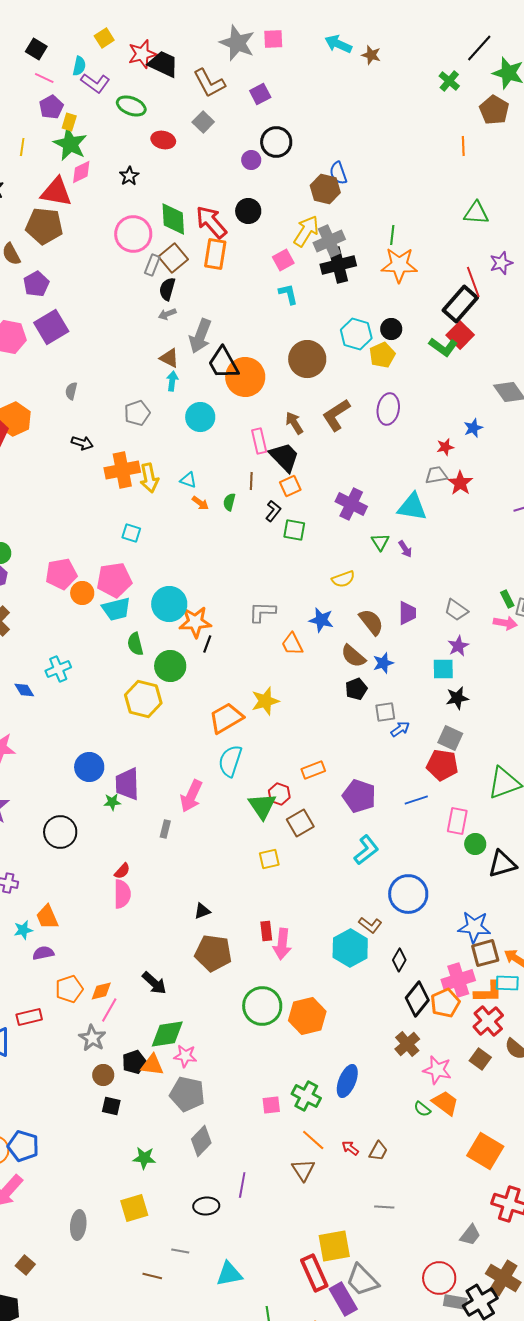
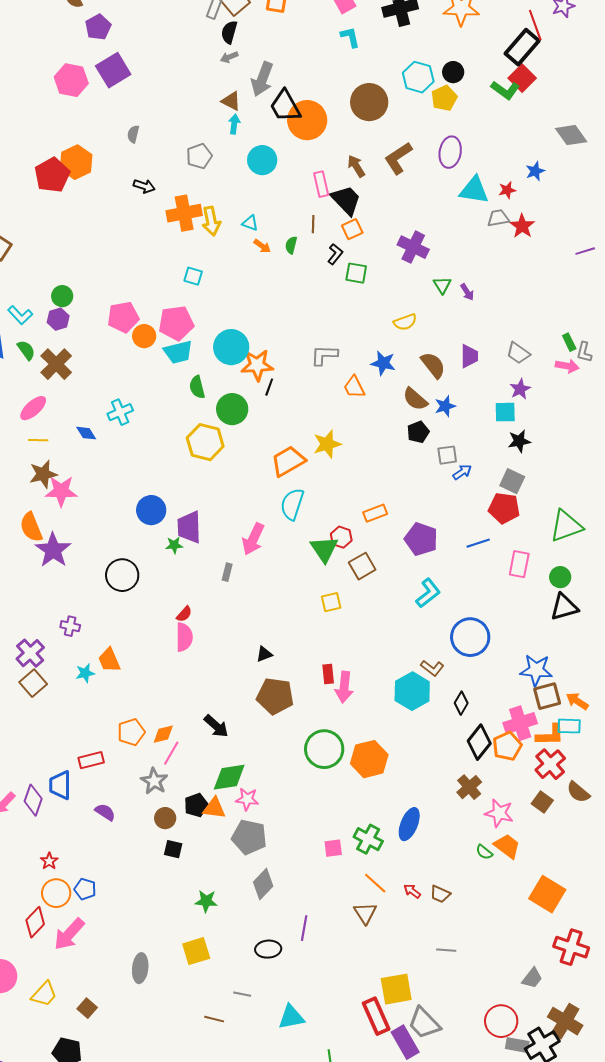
cyan triangle: (412, 507) -> (474, 190), moved
green circle: (475, 844) -> (560, 577), moved
purple semicircle: (43, 953) -> (105, 812), moved, turned 45
blue pentagon: (23, 1146) -> (85, 889), size x0.7
brown trapezoid: (378, 1151) -> (440, 894), turned 85

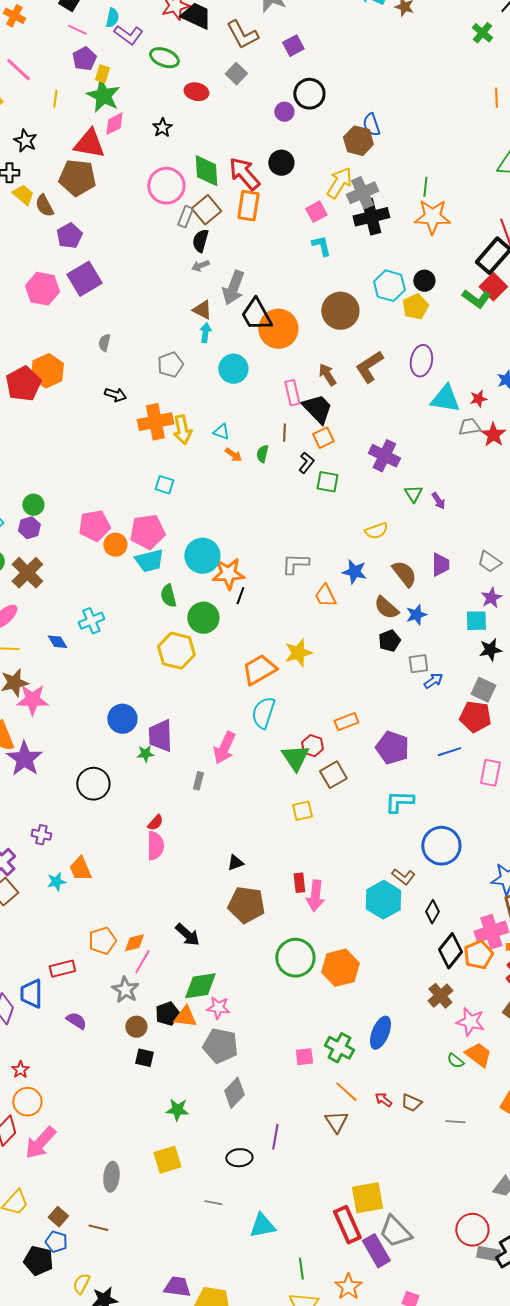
cyan L-shape: (428, 593) -> (399, 802), turned -140
blue pentagon: (85, 889) -> (56, 1242), moved
gray line: (446, 950) -> (455, 1122), moved
brown line: (214, 1019) -> (98, 1228), moved

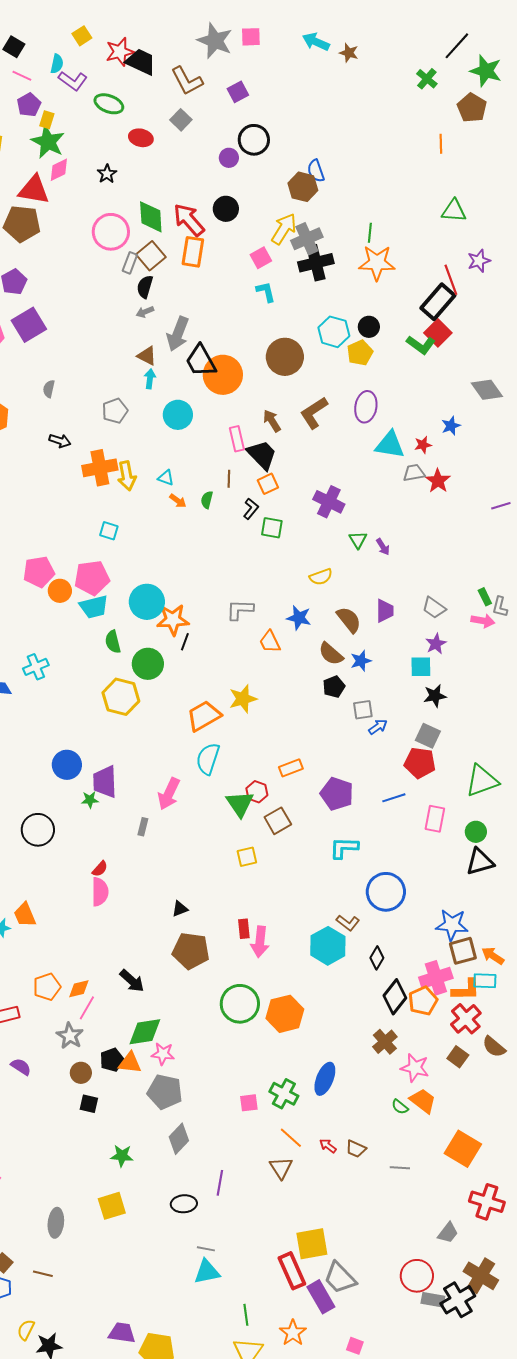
gray line: (213, 1203) -> (206, 1249), moved

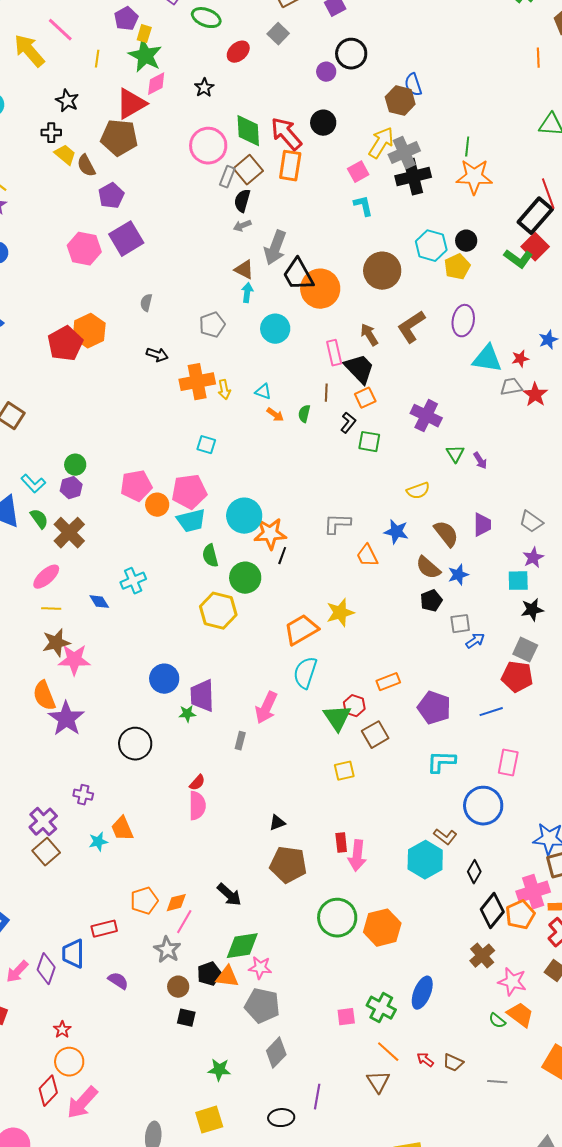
red ellipse: (141, 138) -> (238, 52), turned -55
red triangle: (34, 190) -> (131, 104), turned -40
yellow arrow: (127, 476) -> (224, 390), size x0.7
pink rectangle: (435, 819) -> (508, 763), moved

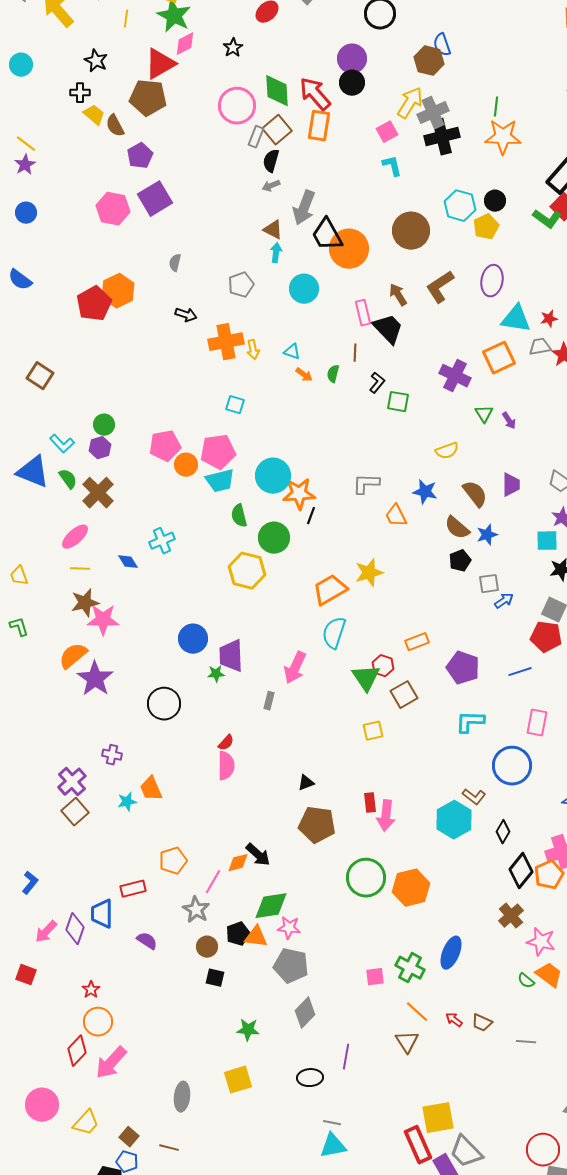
purple circle: (326, 72) -> (352, 59), moved, size x1.5
orange square: (365, 398) -> (499, 358), moved, size x1.5
orange semicircle: (44, 696) -> (73, 656), turned 72
orange diamond: (176, 903) -> (238, 863), moved

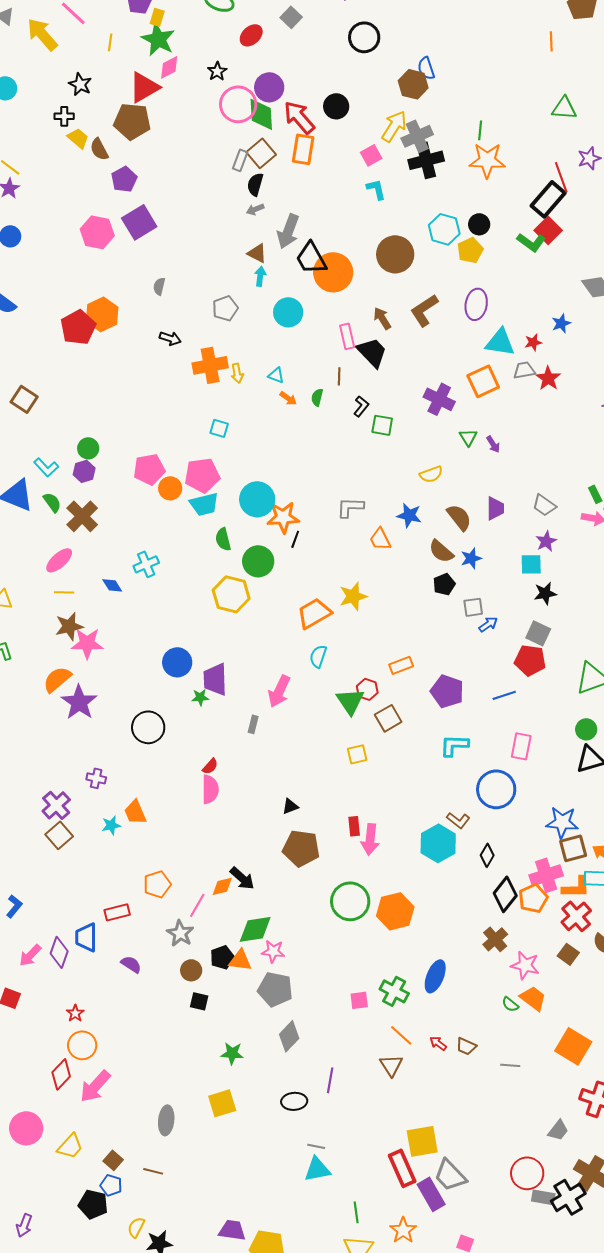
purple circle: (352, 59) -> (269, 87), moved
pink circle: (237, 106) -> (238, 104), moved
cyan semicircle: (334, 633) -> (318, 656), size x0.7

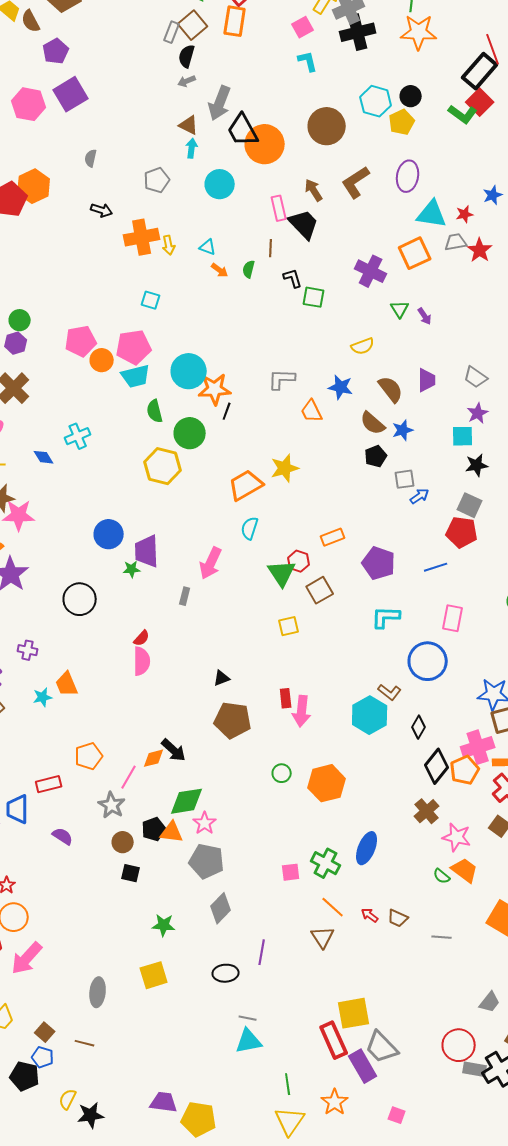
black L-shape: (361, 406) -> (293, 278), turned -55
green circle: (350, 901) -> (282, 773), size x0.5
pink star: (273, 951) -> (205, 823), turned 30

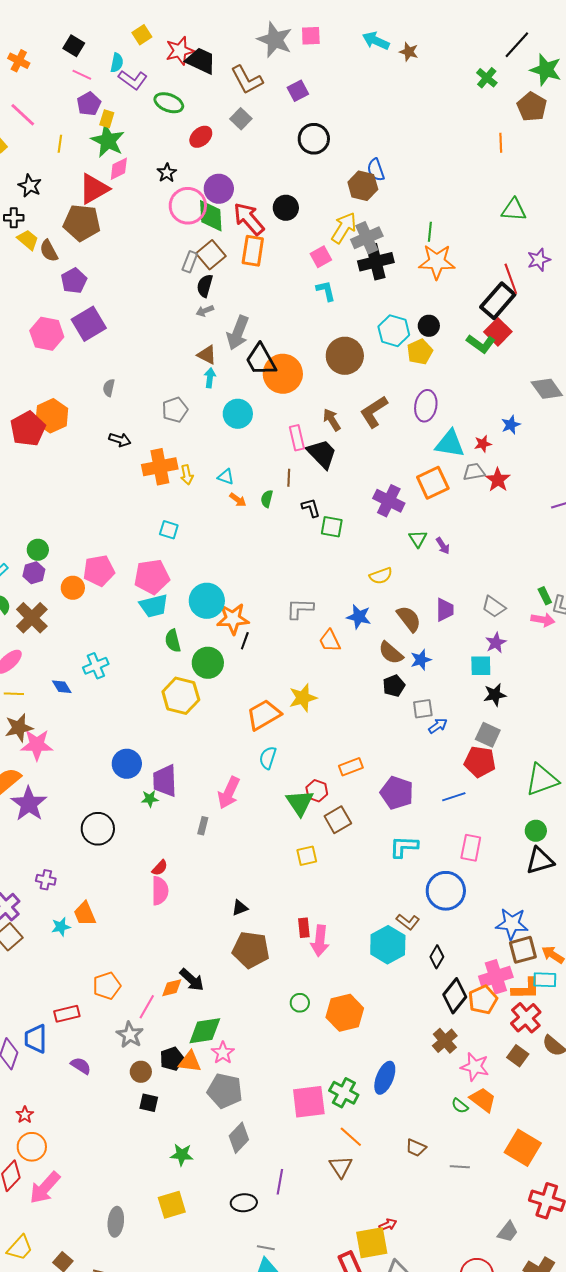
orange circle: (102, 360) -> (73, 588), moved
pink square: (291, 872) -> (309, 1102), size x1.8
red arrow: (370, 915) -> (388, 1225), moved, turned 120

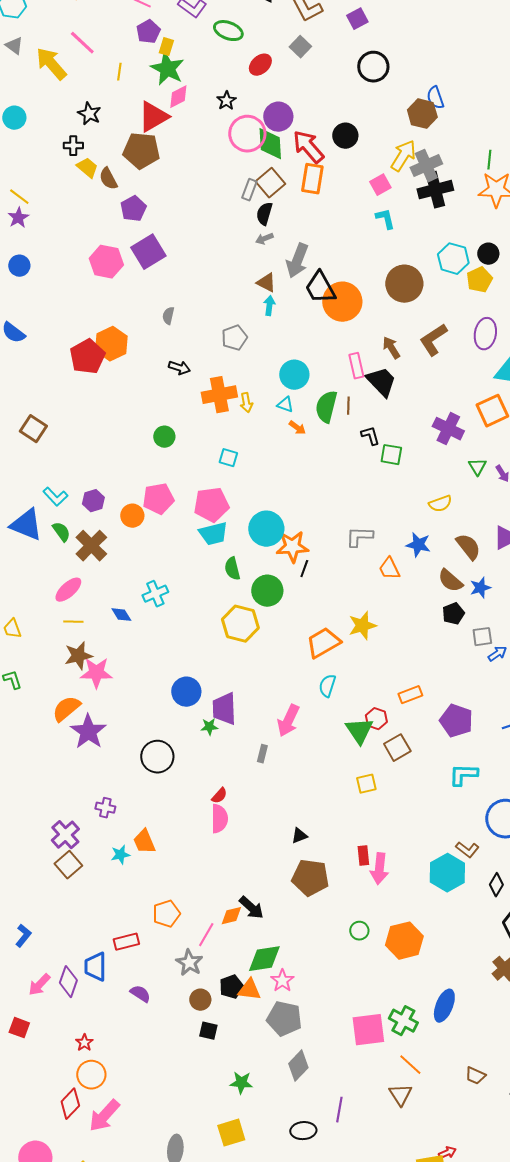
cyan circle: (238, 414) -> (294, 375), moved
green semicircle: (267, 499) -> (326, 407), moved, size x1.8
green circle: (38, 550) -> (164, 437), moved

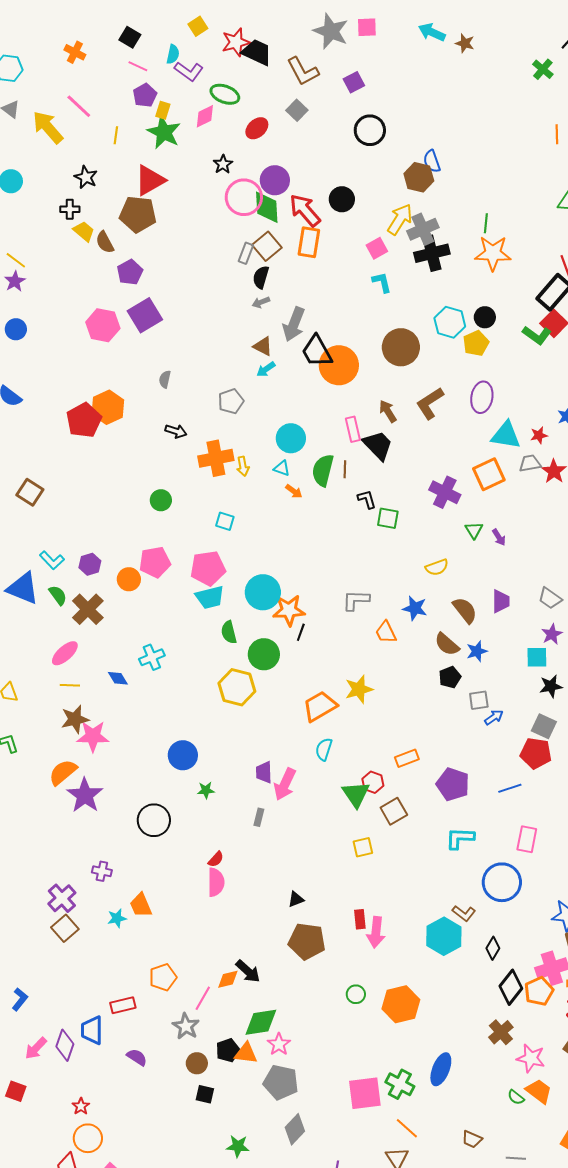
pink diamond: (178, 97) -> (205, 116), moved
cyan arrow: (269, 306) -> (266, 369), turned -132
purple trapezoid: (224, 709) -> (264, 772), moved, size x0.7

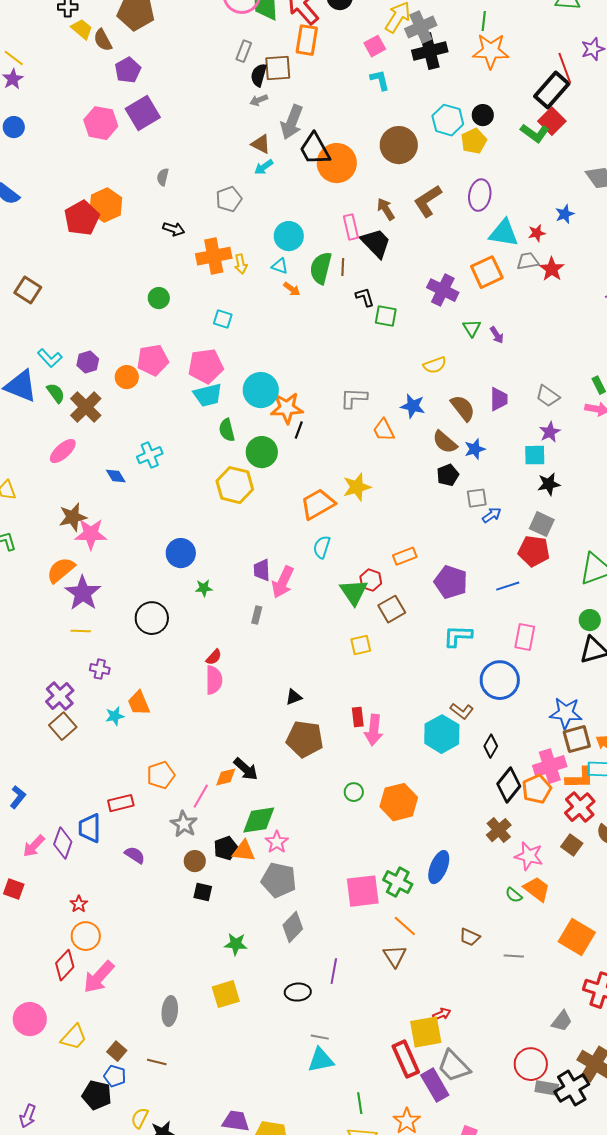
brown square: (267, 246) -> (278, 68), moved, turned 36
yellow line: (70, 685) -> (81, 631), moved

